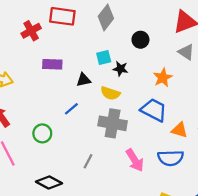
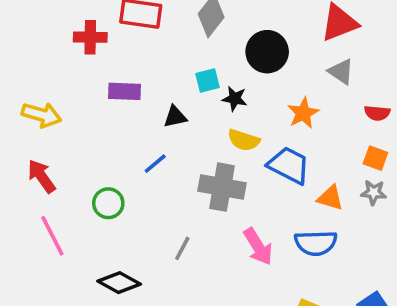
red cross: (31, 31) -> (90, 37), turned 30
black circle: (140, 40) -> (267, 52), size x1.5
yellow semicircle: (110, 93) -> (244, 140), moved

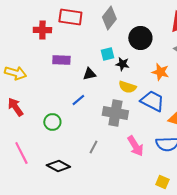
orange star: (303, 113) -> (160, 72), turned -30
pink line: (52, 236) -> (21, 153), moved

